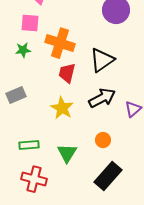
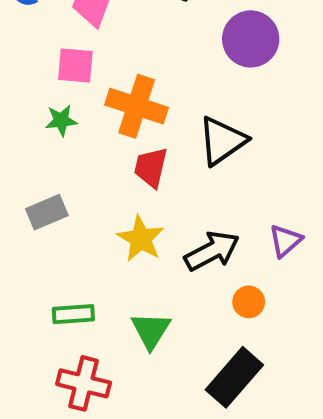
black arrow: (102, 98) -> (212, 251), moved
orange circle: (103, 140) -> (249, 302), moved

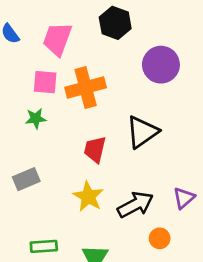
orange cross: (137, 106) -> (86, 88), moved, turned -33

